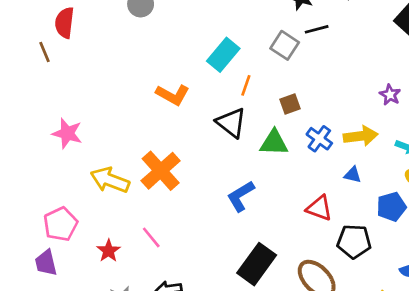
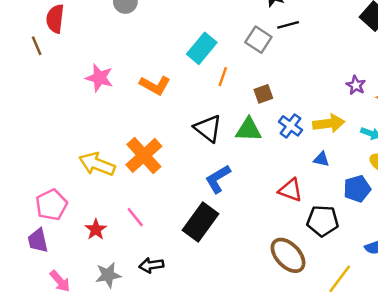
black triangle: (231, 123) -> (208, 128), moved
pink star: (67, 133) -> (99, 78), moved
black rectangle: (257, 264) -> (201, 222), moved

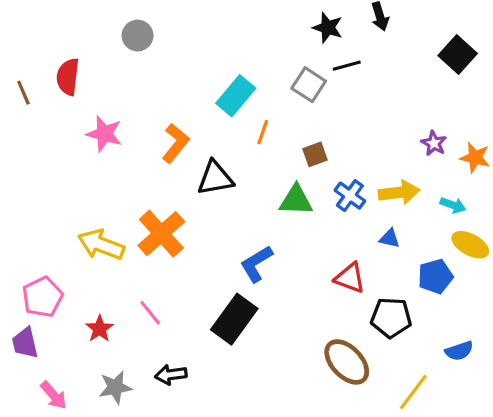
red semicircle: (55, 19) -> (68, 77), moved
orange L-shape: (155, 85) -> (176, 143), turned -80
black triangle: (208, 128) -> (215, 178), moved, turned -48

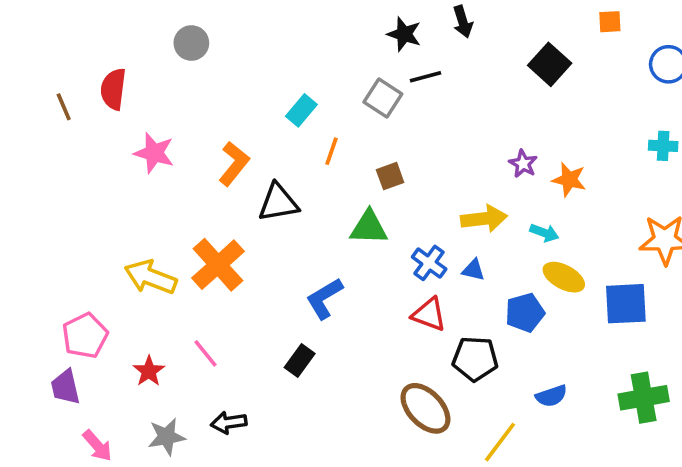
cyan rectangle: (236, 96) -> (301, 110), size x0.7
blue cross: (350, 196) -> (429, 263), moved
black rectangle: (234, 319) -> (300, 360), size x0.6

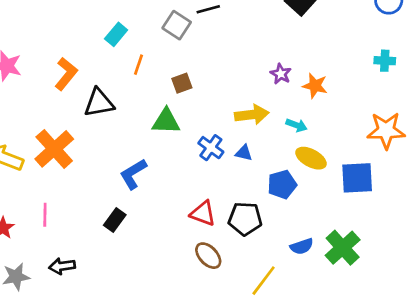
red triangle: (429, 314) -> (203, 213), moved
pink line: (206, 353) -> (45, 215), turned 40
green cross: (644, 398) -> (343, 248), moved, turned -32
brown ellipse: (425, 408) -> (208, 256), size x0.7

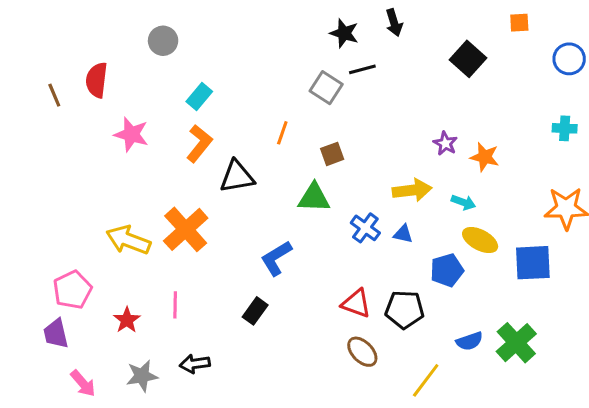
cyan rectangle: (116, 34) -> (199, 97), moved

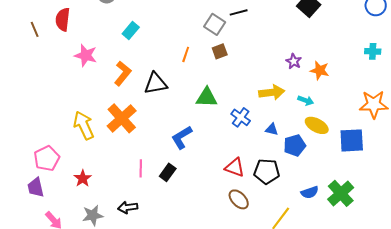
orange L-shape: (199, 143) -> (123, 73), moved
brown square: (332, 154) -> (220, 51), moved
blue triangle: (403, 234) -> (272, 129), moved
yellow arrow: (128, 240) -> (84, 125), turned 44
pink line: (175, 305) -> (141, 168), moved

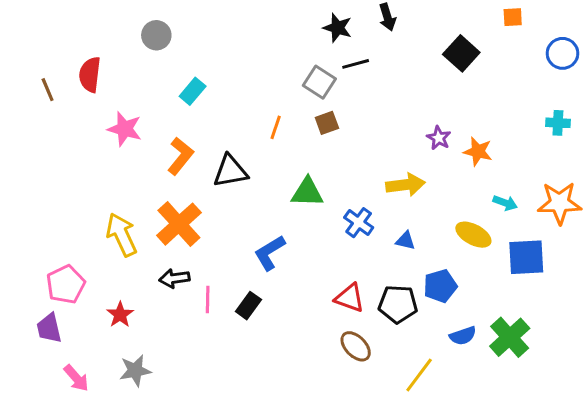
cyan arrow: (306, 100) -> (505, 203), moved
blue pentagon: (295, 145) -> (440, 286), moved
black arrow: (128, 207) -> (174, 278), moved

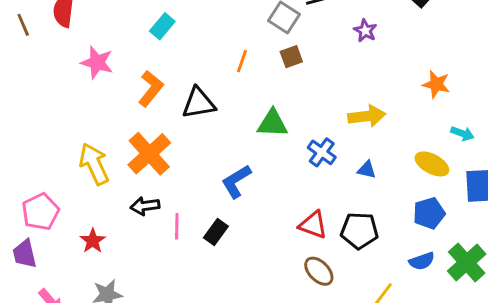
purple star: (439, 138) -> (365, 31), moved
blue pentagon: (440, 286) -> (429, 213), moved

